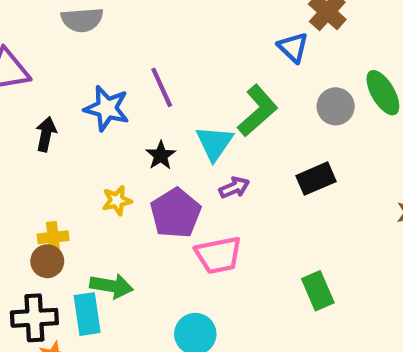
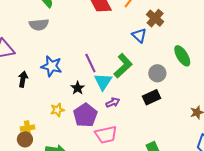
purple line: (162, 87) -> (90, 63), moved
gray circle: (336, 106) -> (157, 73), moved

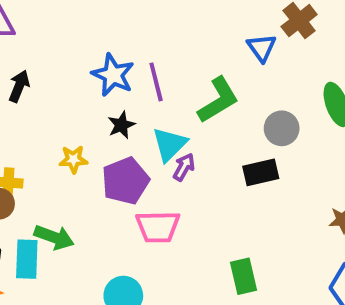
blue star: (52, 66) -> (113, 75), moved
cyan triangle: (103, 82) -> (170, 144), moved
purple arrow: (113, 102) -> (184, 167), turned -48

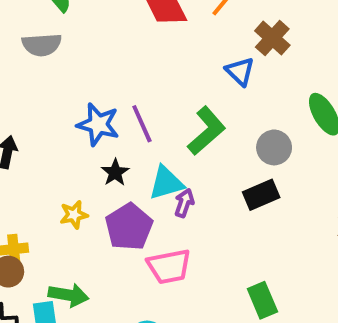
cyan triangle: (170, 144) -> (166, 183), turned 39

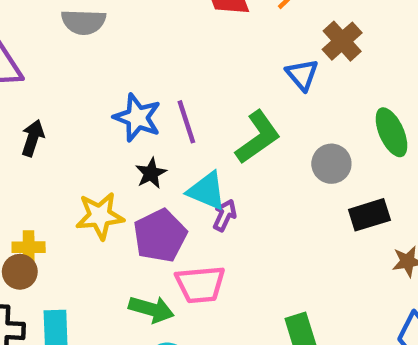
cyan triangle: (166, 183) -> (207, 191), turned 33
black rectangle: (261, 195) -> (369, 215), moved
yellow star: (74, 215) -> (100, 216), size x1.5
green arrow: (69, 295) -> (151, 309), moved

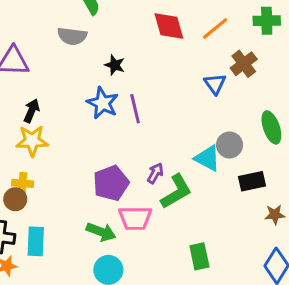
green L-shape: (258, 137) -> (176, 192), moved
black star: (151, 173) -> (115, 65), moved, turned -30
cyan triangle: (207, 191) -> (207, 158), moved
yellow star: (100, 216) -> (32, 141), moved

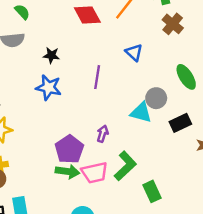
brown cross: (244, 64) -> (173, 24), moved
purple line: (135, 109) -> (97, 77), moved, turned 35
green L-shape: (176, 192) -> (125, 166), moved
green arrow: (101, 232) -> (68, 171), moved

